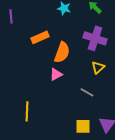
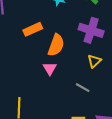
pink triangle: (56, 74) -> (50, 68), turned -32

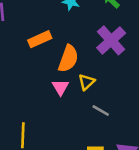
purple cross: (91, 30) -> (111, 40), turned 30
yellow triangle: (94, 61) -> (86, 82), moved

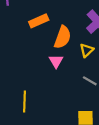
yellow triangle: (86, 82) -> (87, 50), moved

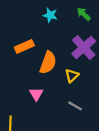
pink triangle: (56, 61) -> (36, 94), moved

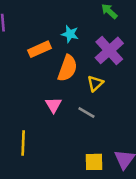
cyan star: (50, 15) -> (70, 34), moved
gray line: (75, 106) -> (86, 113), moved

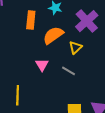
orange rectangle: (40, 49) -> (31, 20), turned -60
orange semicircle: (67, 68) -> (53, 35), turned -145

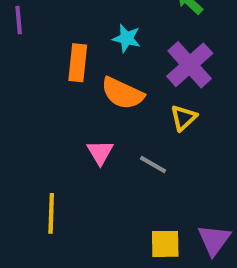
orange semicircle: (53, 35) -> (122, 93), turned -120
yellow triangle: (76, 47) -> (184, 118), moved

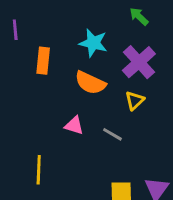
cyan star: (127, 38) -> (93, 43), size x1.4
orange rectangle: (78, 63) -> (43, 61), moved
pink triangle: (100, 152) -> (74, 125), turned -42

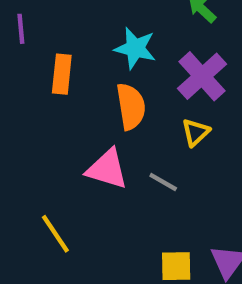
orange semicircle: (90, 83) -> (131, 106), turned -124
pink triangle: (74, 125) -> (107, 169), size x1.5
yellow line: (39, 170) -> (55, 234), turned -36

